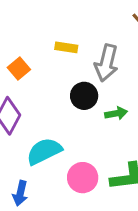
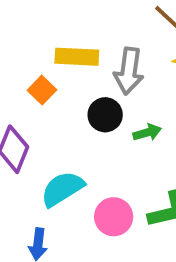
yellow rectangle: (66, 47) -> (77, 57), size x1.5
orange square: (19, 69) -> (42, 90), moved

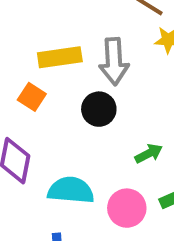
green arrow: (147, 133) -> (149, 153), moved
cyan semicircle: (62, 189) -> (71, 190), turned 48

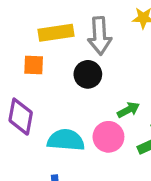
orange square: (32, 97) -> (34, 65), turned -30
pink circle: (127, 208) -> (108, 137), moved

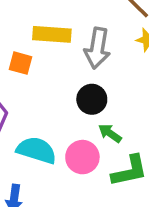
black circle: (88, 74) -> (92, 99), moved
green arrow: (128, 110) -> (110, 133), turned -130

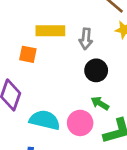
gray arrow: (97, 48) -> (86, 39), size x0.7
black circle: (92, 99) -> (96, 70), moved

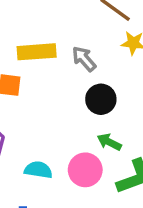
gray arrow: (86, 39) -> (84, 59), turned 138
cyan semicircle: (45, 120) -> (38, 170), size x0.7

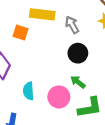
cyan semicircle: (38, 170) -> (28, 91), turned -114

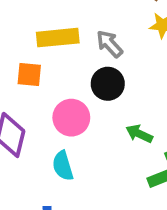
black circle: (78, 53) -> (108, 84), moved
pink circle: (59, 97) -> (71, 118), moved

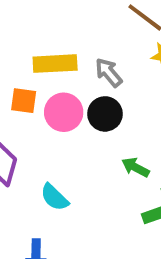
pink circle: (71, 118) -> (64, 112), moved
cyan semicircle: (63, 166) -> (54, 197), turned -32

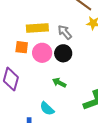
green arrow: (135, 167) -> (59, 83), moved
cyan semicircle: (54, 197) -> (47, 109), moved

